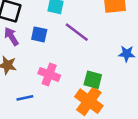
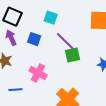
green square: (93, 80) -> (73, 55), moved, turned -35

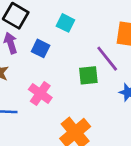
purple line: (65, 41) -> (107, 59), moved

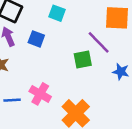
pink cross: (40, 93) -> (40, 94), moved

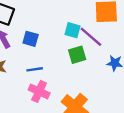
cyan square: (57, 13) -> (72, 30), moved
blue line: (12, 100) -> (35, 69), moved

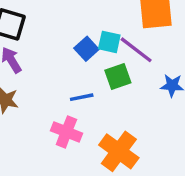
blue square: (31, 39) -> (86, 49), moved, turned 35
blue line: (35, 69) -> (82, 97), moved

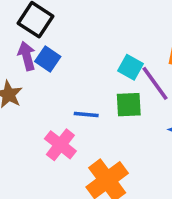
blue square: (86, 49) -> (48, 59), moved, turned -30

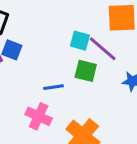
green square: (129, 105) -> (86, 71), turned 30

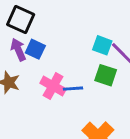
pink cross: (39, 116) -> (53, 86), moved

